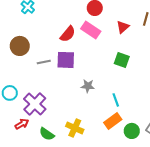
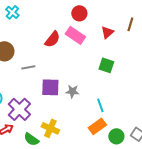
purple square: (66, 60) -> (50, 87), moved
yellow cross: (75, 128) -> (50, 128), moved

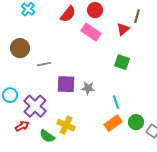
brown line: (130, 24) -> (137, 16), moved
red semicircle: (52, 39) -> (68, 14), moved
green circle: (116, 136) -> (136, 122), moved

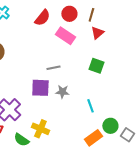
brown line: (137, 16) -> (91, 15), moved
gray line: (44, 64) -> (53, 68), moved
orange rectangle: (113, 123) -> (93, 138), moved

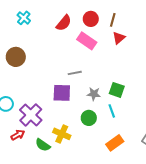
green square: (96, 66) -> (117, 90), moved
gray star: (62, 92) -> (94, 94), moved
green circle: (110, 126) -> (89, 118), moved

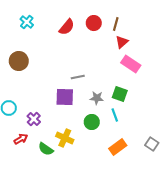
pink rectangle: (87, 41) -> (131, 64), moved
purple cross: (31, 115) -> (34, 119), size x0.6

